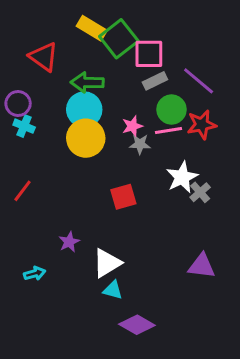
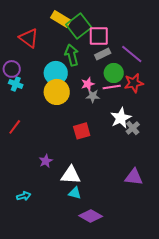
green arrow: (87, 82) -> (72, 55), moved, turned 75
white triangle: (107, 263) -> (71, 175), turned 35
cyan arrow: (35, 274) -> (24, 196), moved

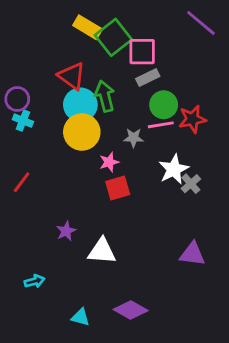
red triangle: (29, 38) -> (72, 76), moved
purple line: (132, 54) -> (201, 23), moved
green arrow: (72, 55) -> (105, 96), moved
pink star: (88, 84) -> (109, 162), moved
cyan triangle: (75, 193) -> (80, 317), moved

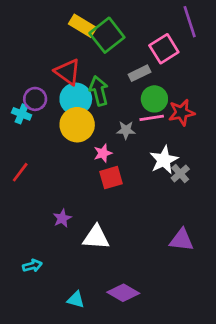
purple line: (201, 23) -> (190, 22), turned 32
pink square: (142, 52) -> (164, 49), moved, turned -32
purple circle: (17, 99) -> (35, 99), moved

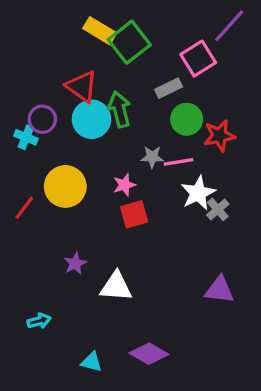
purple line: (190, 22) -> (229, 26), turned 60
pink line: (152, 118) -> (178, 162), moved
yellow circle: (77, 125) -> (65, 186), moved

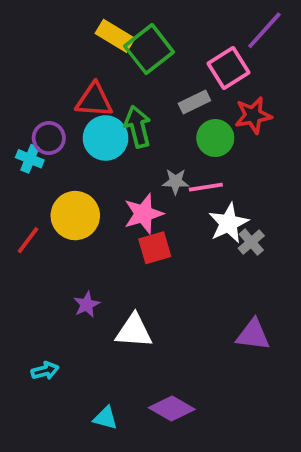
red triangle: (82, 86) -> (94, 100), turned -32
red star: (219, 136) -> (253, 115), moved
pink star: (124, 185) -> (143, 214), size x1.5

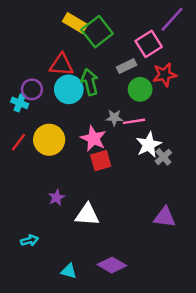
pink star: (143, 214) -> (93, 139), turned -30
red line: (28, 240) -> (18, 142), moved

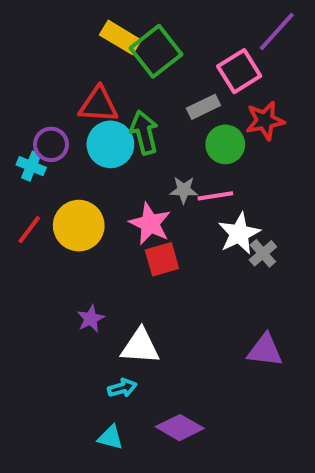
cyan arrow: (29, 240) -> (122, 388), moved

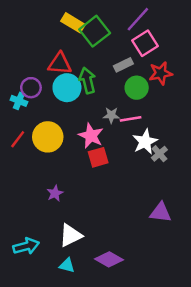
purple line: (277, 31) -> (138, 19), moved
white triangle: (140, 346) -> (71, 235), moved, turned -30
cyan arrow: (122, 388) -> (26, 246), moved, size x1.5

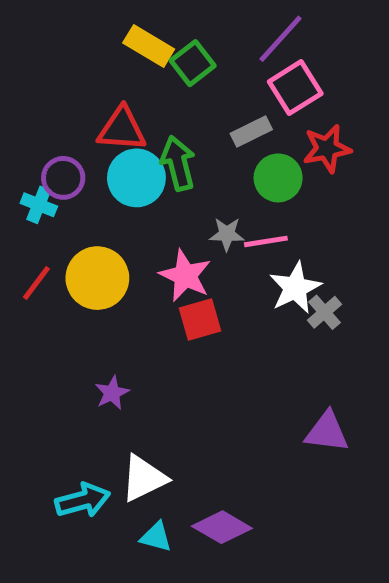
green square: (95, 31) -> (193, 63), size x0.7
cyan arrow: (26, 246) -> (83, 500), moved
cyan triangle: (67, 265) -> (156, 537), moved

